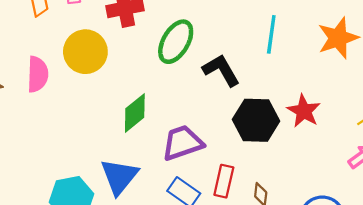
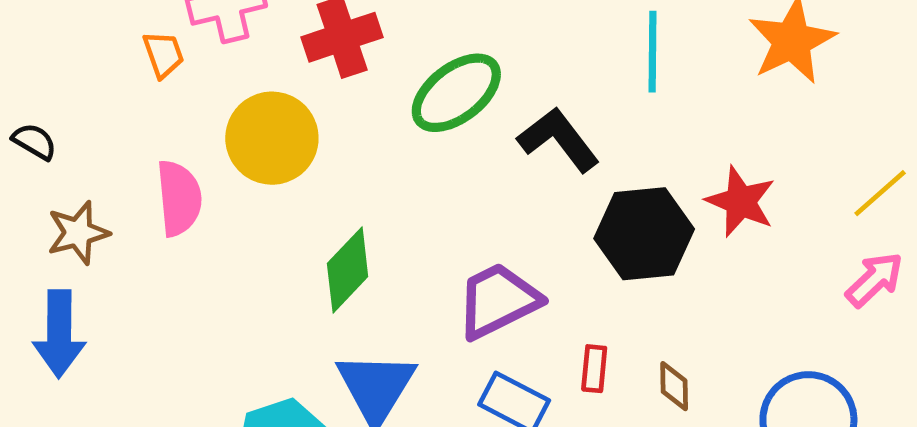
green ellipse: (176, 42) -> (456, 93), turned 30
green diamond: (135, 113) -> (348, 270), moved
red rectangle: (224, 181) -> (594, 369), size x0.7

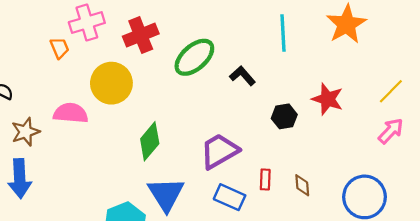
black L-shape: (559, 140) -> (242, 76), size x0.7
pink semicircle: (179, 198) -> (71, 113), turned -76
black hexagon: (644, 234) -> (284, 116), size x0.6

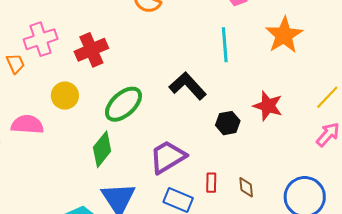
green ellipse: (194, 57) -> (123, 104), moved
black L-shape: (242, 76) -> (188, 86), size x1.5
yellow circle: (111, 83) -> (65, 96), size x0.7

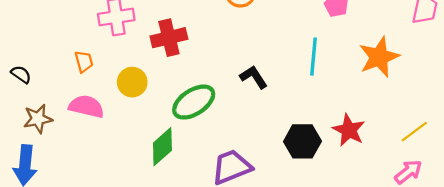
orange trapezoid: (15, 64) -> (84, 62), moved
black L-shape: (188, 86) -> (254, 77), moved, size x0.7
black hexagon: (228, 123) -> (302, 141), size x1.4

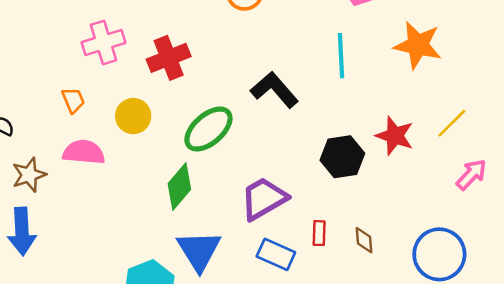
orange star: (379, 57) -> (418, 45), turned -30
black L-shape: (254, 77) -> (274, 90), size x1.4
yellow line: (414, 132) -> (452, 123), moved

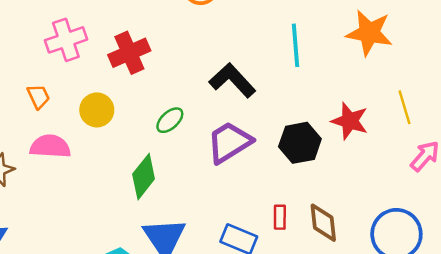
yellow line: (452, 123) -> (404, 107), turned -60
green ellipse: (208, 129) -> (170, 120), size x0.6
purple trapezoid: (264, 199) -> (229, 142), moved
brown diamond: (364, 240) -> (323, 223), size x1.5

